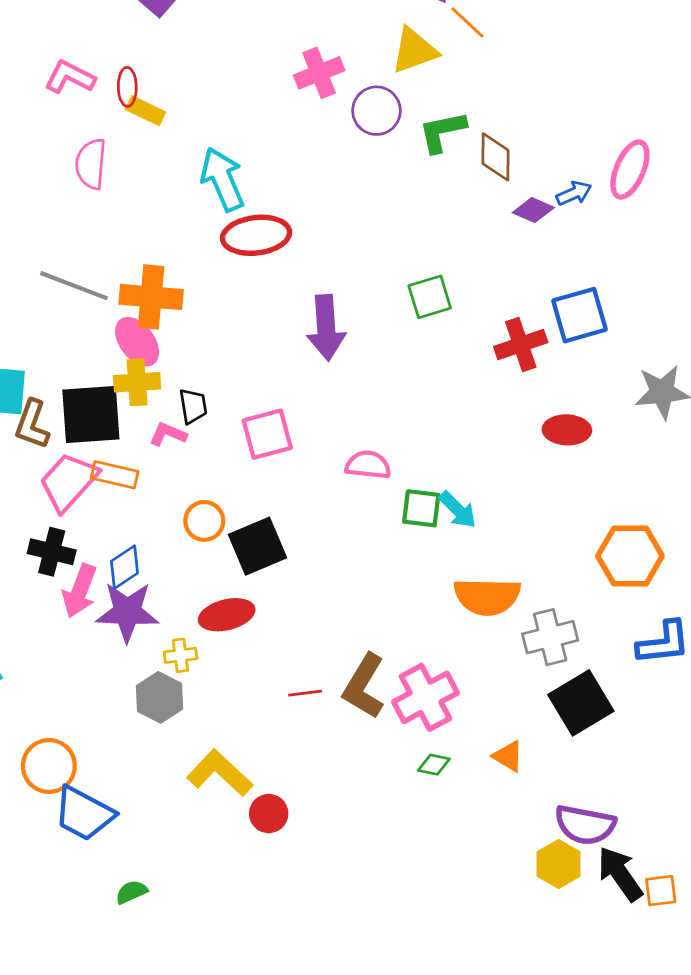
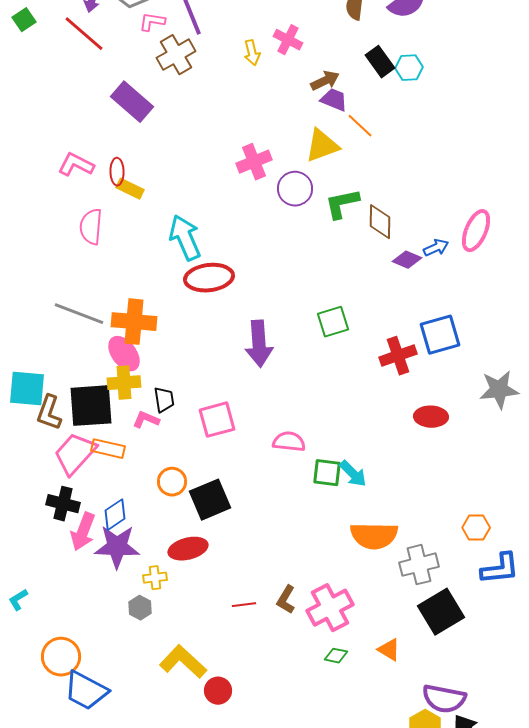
orange hexagon: (630, 556) -> (476, 528), moved, size x0.6
brown L-shape: (364, 686) -> (286, 600), size x0.6
gray hexagon: (159, 697) -> (140, 608), size x0.7

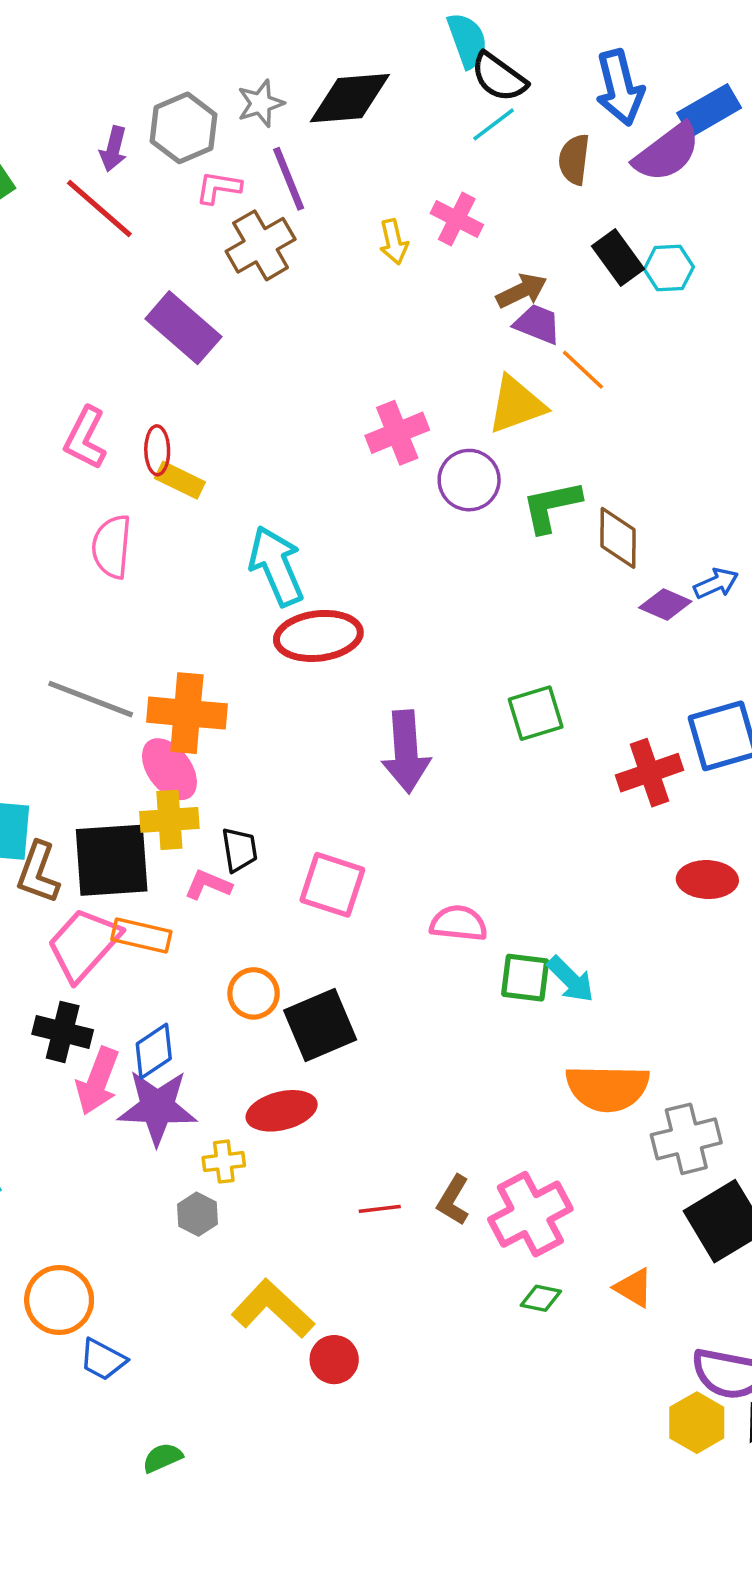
pink L-shape: (76, 165) -> (85, 438), turned -90
pink square: (217, 420) -> (332, 885), turned 33
blue trapezoid: (86, 691) -> (103, 1360), size x0.6

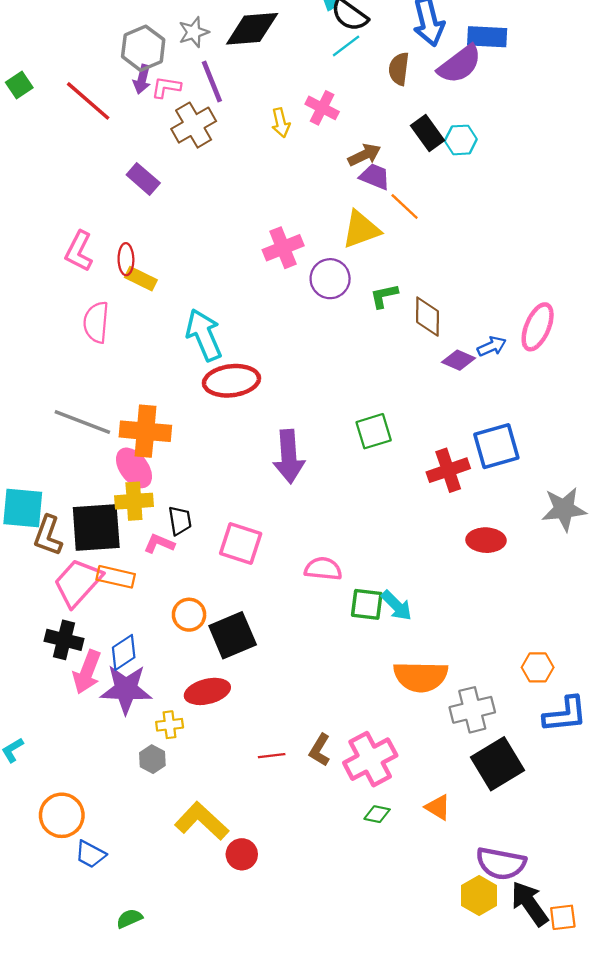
blue rectangle: (709, 110) -> (487, 37), turned 33
purple arrow: (113, 149) -> (142, 79), moved
purple rectangle: (183, 328) -> (143, 179), size x0.7
green L-shape: (551, 506) -> (384, 296), size x0.7

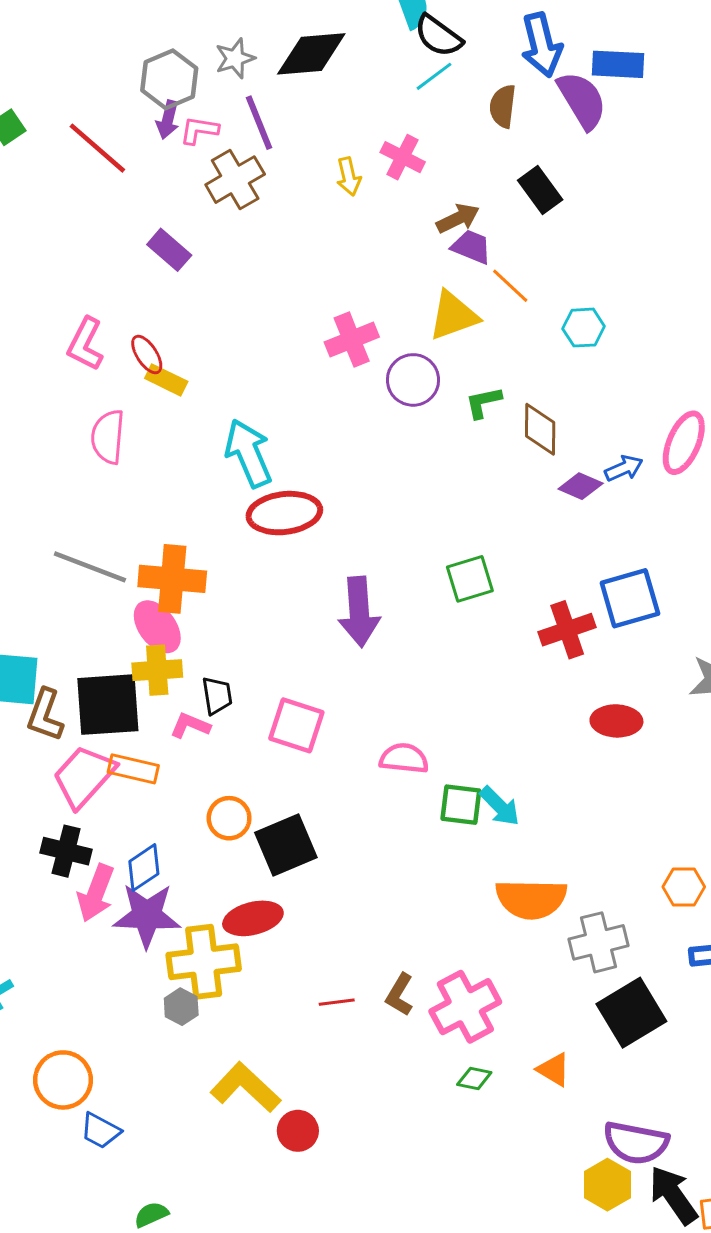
purple semicircle: (460, 64) -> (582, 100), turned -84
cyan hexagon: (461, 140) -> (584, 328), moved
red ellipse: (126, 259) -> (147, 355), turned -32
yellow cross: (170, 725) -> (204, 962), size x2.0

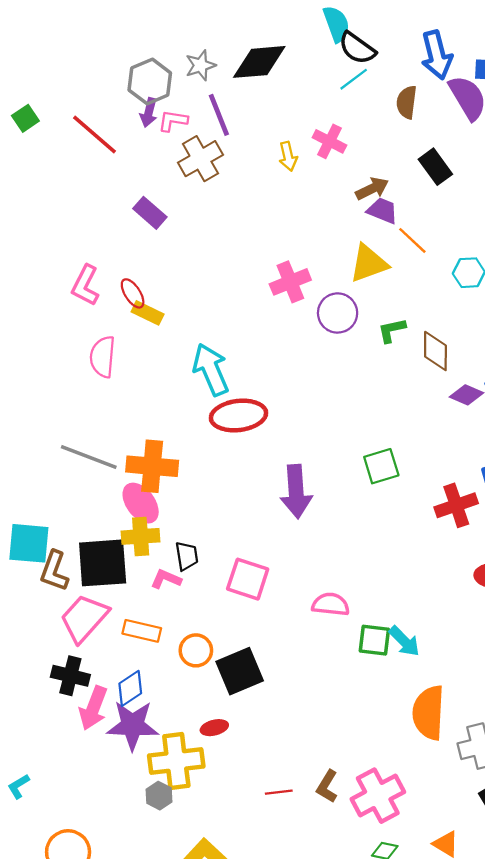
orange rectangle: (133, 769) -> (142, 631), moved
orange semicircle: (531, 899) -> (429, 713), turned 92
red ellipse: (253, 918) -> (214, 728), size x0.6

